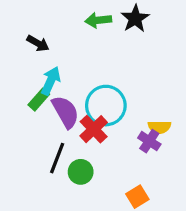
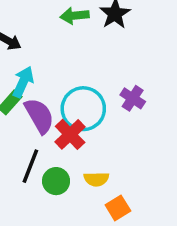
yellow semicircle: (159, 127) -> (96, 179), moved
purple cross: (149, 141) -> (133, 98), moved

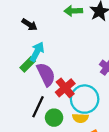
cyan circle: (83, 109) -> (85, 99), moved

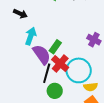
green rectangle: (28, 64) -> (55, 47), moved
black line: (38, 107) -> (47, 73), moved
yellow semicircle: (80, 118) -> (91, 87), moved

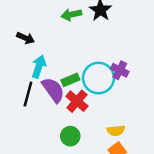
green rectangle: (55, 47) -> (70, 80), turned 32
cyan circle: (79, 70) -> (98, 78), moved
black line: (47, 73) -> (28, 94), moved

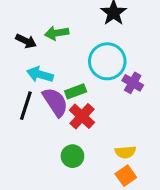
green arrow: (71, 15) -> (57, 33), moved
cyan arrow: (39, 67) -> (40, 75), turned -95
cyan circle: (98, 78) -> (107, 61), moved

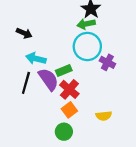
green arrow: (57, 33) -> (86, 24), moved
green circle: (72, 156) -> (64, 132), moved
orange square: (126, 176) -> (69, 110), moved

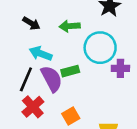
green arrow: (86, 24) -> (70, 26), moved
purple cross: (107, 62) -> (120, 68), turned -35
red cross: (69, 89) -> (33, 107), moved

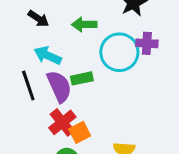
purple cross: (120, 68) -> (147, 43), moved
black line: (26, 79) -> (28, 86), turned -45
red cross: (33, 107) -> (62, 122), moved

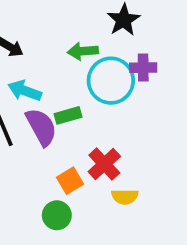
green arrow: (84, 24) -> (83, 51), moved
red cross: (62, 122) -> (104, 164), moved

